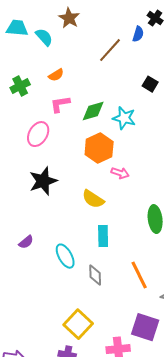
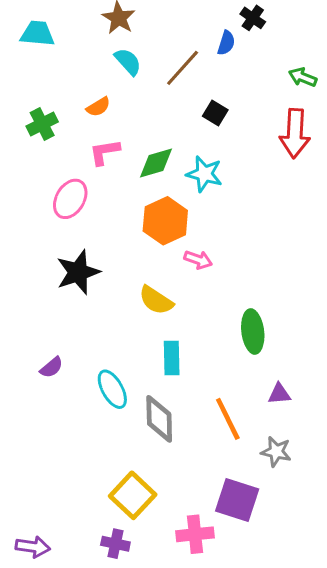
cyan semicircle: (44, 37) -> (128, 62), moved
black square: (150, 84) -> (215, 113), moved
gray diamond: (95, 275) -> (159, 419), size x1.4

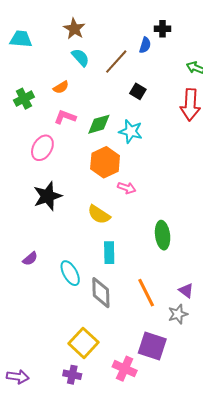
black cross: (253, 18) -> (163, 29), turned -35
pink L-shape: (105, 152) -> (65, 117), turned 30
purple triangle: (279, 394) -> (186, 291), moved, turned 42
gray star: (276, 452) -> (178, 314), turned -30
pink cross: (195, 534) -> (125, 369), turned 30

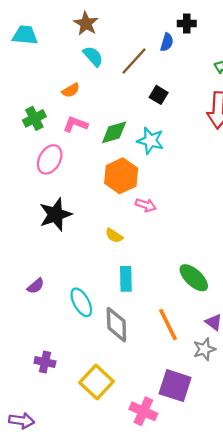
green cross: (24, 99) -> (34, 118), moved
yellow semicircle: (99, 215) -> (114, 236), size x0.7
green ellipse: (163, 235) -> (194, 278), moved, turned -40
purple cross: (72, 375) -> (45, 362), moved

